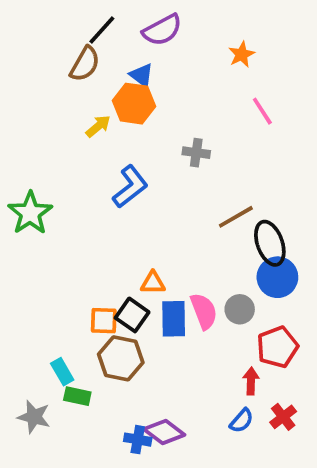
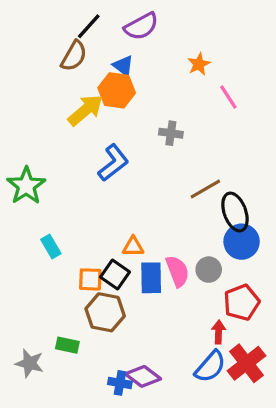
orange star: (242, 54) -> (199, 64), moved
yellow arrow: (98, 126) -> (85, 110), size x1.6
cyan rectangle: (62, 372) -> (51, 247), moved
red cross: (283, 417) -> (246, 363), size x1.6
blue semicircle: (242, 421) -> (210, 367), size x1.5

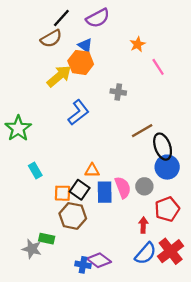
brown semicircle: (74, 56) -> (51, 39), turned 30
red arrow: (219, 332) -> (143, 225), moved
gray star: (30, 363) -> (32, 249), moved

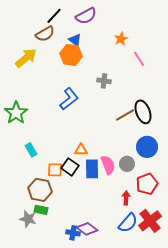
yellow arrow: (59, 76) -> (26, 58), moved
black ellipse: (163, 147) -> (143, 112), moved
brown hexagon: (73, 216) -> (40, 190), moved

